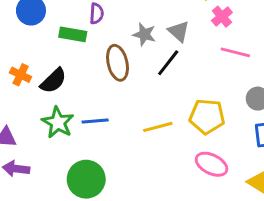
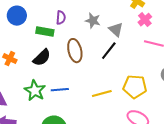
gray star: (144, 34) -> (93, 21), moved
black semicircle: (53, 81) -> (42, 58), moved

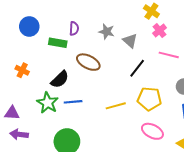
brown ellipse: (75, 51) -> (88, 62), turned -50
black line: (109, 51) -> (137, 68), moved
black semicircle: (42, 58) -> (60, 79), moved

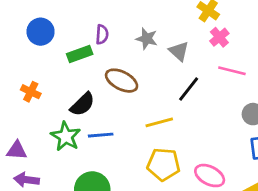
green rectangle: (58, 43) -> (80, 54), turned -30
yellow pentagon: (149, 99) -> (163, 164), moved
yellow line: (116, 106) -> (159, 122), moved

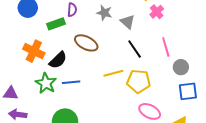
pink line: (232, 71) -> (166, 47), moved, turned 60
black line: (189, 89) -> (135, 49), turned -72
orange cross: (31, 92) -> (34, 51), moved, size x1.5
yellow pentagon: (163, 164) -> (139, 81), moved

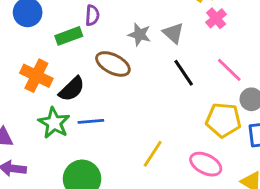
gray star: (104, 13) -> (139, 34), moved
pink line: (166, 47) -> (229, 70), turned -30
yellow line: (113, 73) -> (153, 154), moved, turned -42
yellow pentagon: (139, 81) -> (223, 120), moved

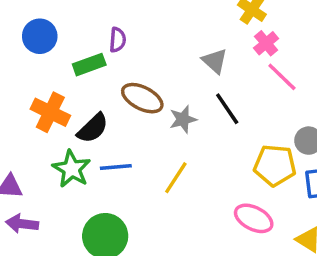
gray star: (139, 34) -> (183, 119), moved, turned -30
pink line: (229, 70) -> (282, 77), moved
yellow line: (153, 154) -> (176, 178), moved

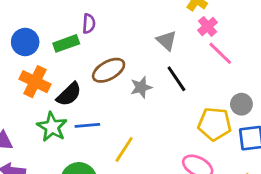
blue circle: (40, 36) -> (25, 42), moved
brown ellipse: (142, 98) -> (109, 70), turned -56
yellow line: (176, 178) -> (124, 149), moved

